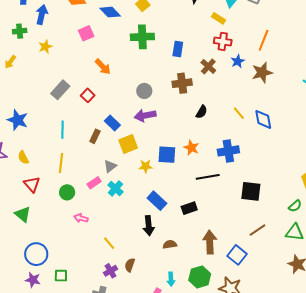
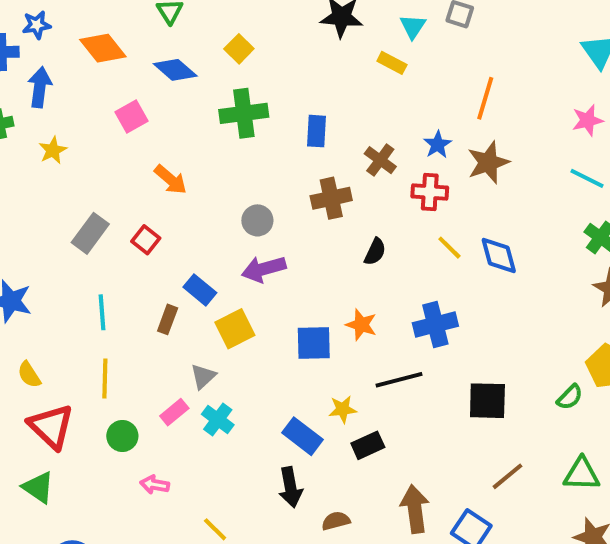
red cross: (223, 41) -> (430, 192), moved
yellow star: (146, 166) -> (343, 409), moved
red triangle: (32, 184) -> (51, 426), size x1.4
green semicircle: (295, 206) -> (570, 397), moved

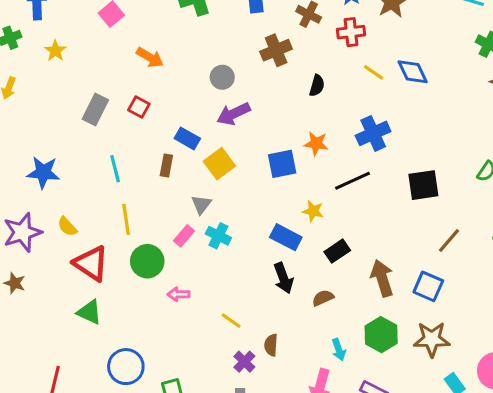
yellow star: (343, 409) -> (313, 211), turned 30
green circle: (122, 436) -> (147, 261), size x1.4
black rectangle: (368, 445) -> (337, 251), moved

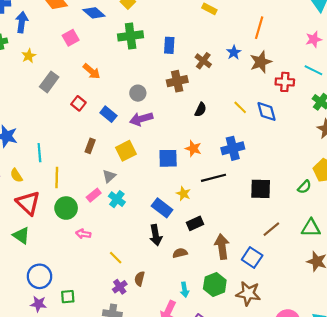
red cross: (351, 32) -> (285, 82), moved
gray rectangle: (95, 110) -> (49, 82), moved
blue rectangle: (187, 138) -> (108, 114), moved
cyan line: (115, 169) -> (39, 153), moved

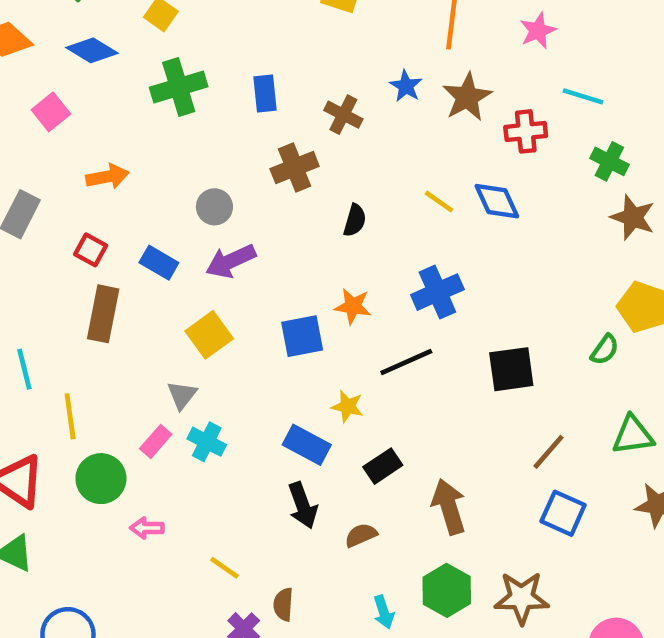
pink star: (314, 39) -> (538, 31), moved
orange arrow: (92, 71) -> (108, 177), turned -42
brown rectangle: (90, 146) -> (103, 314), moved, size x1.6
blue square: (252, 258) -> (563, 513), moved

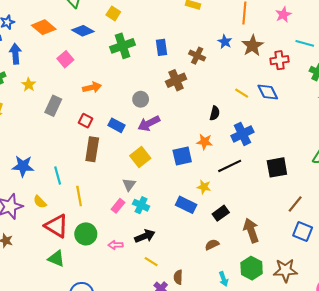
black semicircle: (355, 220) -> (215, 113), moved
green circle: (101, 479) -> (86, 234), moved
black arrow: (303, 505) -> (145, 236), moved, turned -90

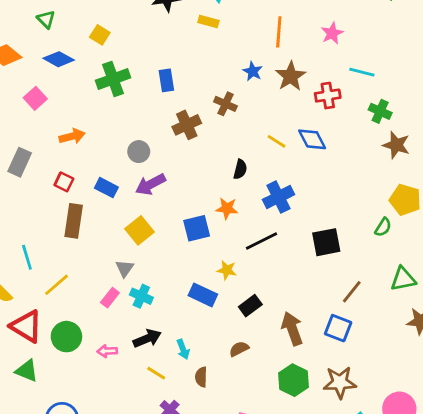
brown cross: (197, 56) -> (225, 104), moved
yellow line: (79, 196) -> (57, 285), turned 60
blue square: (303, 231) -> (338, 328), moved
brown semicircle: (178, 277) -> (201, 377), moved
cyan arrow: (224, 279) -> (183, 349), moved

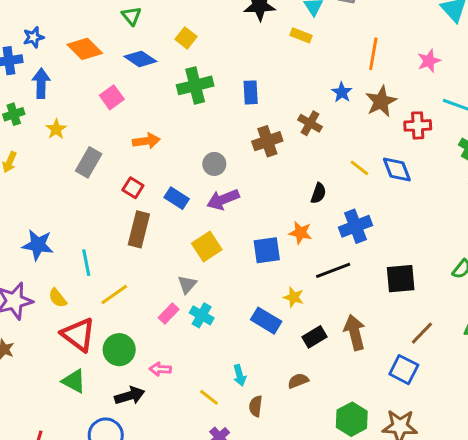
brown arrow: (292, 329) -> (355, 332), moved
black arrow: (147, 338) -> (130, 396), moved

